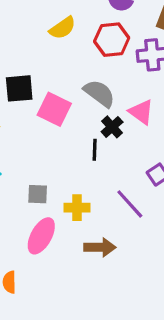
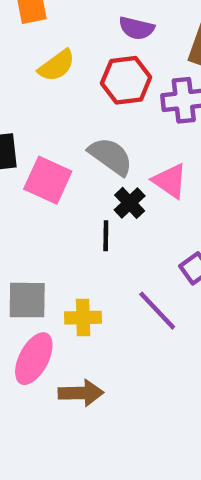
gray square: (38, 194) -> (27, 300), size x1.4
brown arrow: (100, 247) -> (81, 393), moved

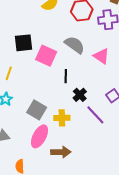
black cross: (130, 203) -> (80, 95), moved
black line: (106, 236) -> (66, 76), moved
gray square: (27, 300) -> (37, 110), turned 30

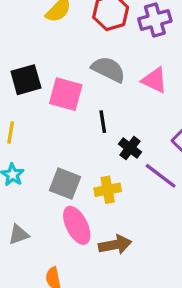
pink ellipse: (39, 136) -> (77, 225), turned -45

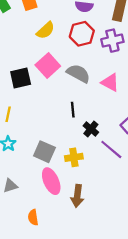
pink square: (66, 94) -> (48, 66), moved, turned 30
brown arrow: (115, 245) -> (77, 196), turned 105

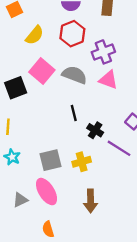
purple cross: (112, 41) -> (103, 52), moved
gray square: (44, 152) -> (51, 160), turned -30
pink ellipse: (51, 181) -> (47, 192), moved

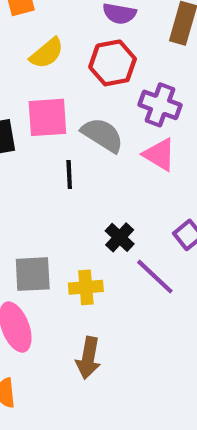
purple cross: (103, 52) -> (160, 105), turned 30
pink square: (42, 71) -> (47, 117), turned 35
black line: (74, 113) -> (69, 175), moved

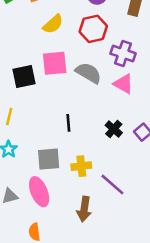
black line: (69, 175) -> (68, 123), moved
black cross: (120, 237) -> (114, 129), moved
purple line: (155, 277) -> (112, 184), moved

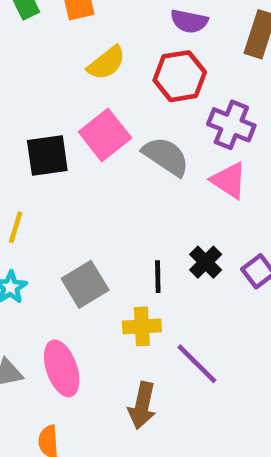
pink square: (55, 63) -> (105, 135), turned -36
black line: (68, 123) -> (158, 277), moved
gray square: (49, 159) -> (85, 284), moved, turned -30

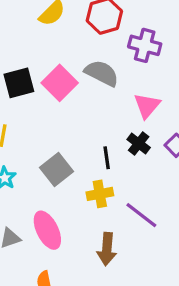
pink square: (105, 135) -> (60, 83), moved
pink triangle: (229, 180) -> (147, 106), moved, turned 44

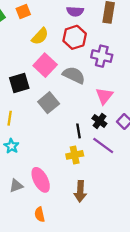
pink square: (60, 83) -> (45, 65), moved
gray square: (56, 169) -> (49, 103), moved
purple line: (141, 215) -> (103, 146), moved

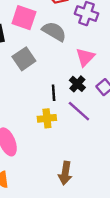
pink square: (45, 65) -> (24, 18), turned -30
brown arrow: (80, 191) -> (65, 173), moved

